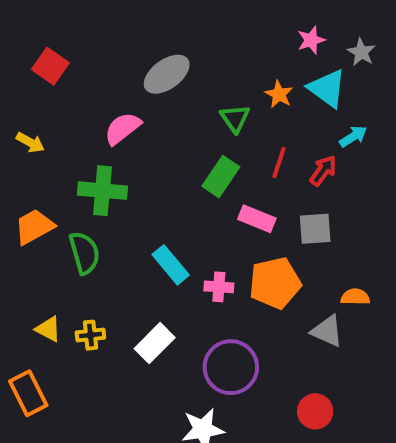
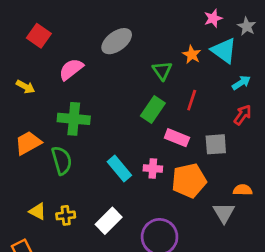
pink semicircle: (123, 128) -> (71, 69), moved
red arrow: (323, 171) -> (243, 115), moved
pink cross: (219, 287) -> (153, 168), moved
gray triangle: (327, 331) -> (224, 213), turned 35

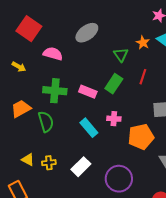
red square: (39, 36) -> (29, 29), size x1.4
pink semicircle: (71, 69) -> (53, 54), turned 54
pink rectangle: (177, 138) -> (88, 92), moved
pink cross: (153, 168) -> (114, 119), moved

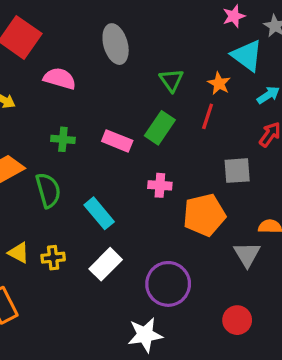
gray ellipse: (87, 33) -> (116, 44), turned -70
orange star: (143, 43) -> (219, 83), moved
green cross: (55, 91) -> (63, 139), size x0.6
cyan rectangle: (89, 128) -> (99, 213), moved

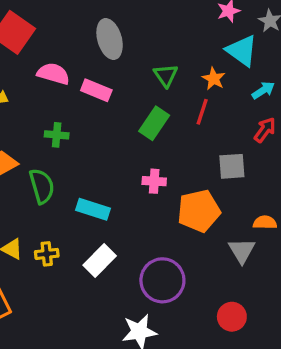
pink rectangle: (117, 141) -> (96, 90), moved
cyan rectangle: (99, 213) -> (93, 209), turned -32

